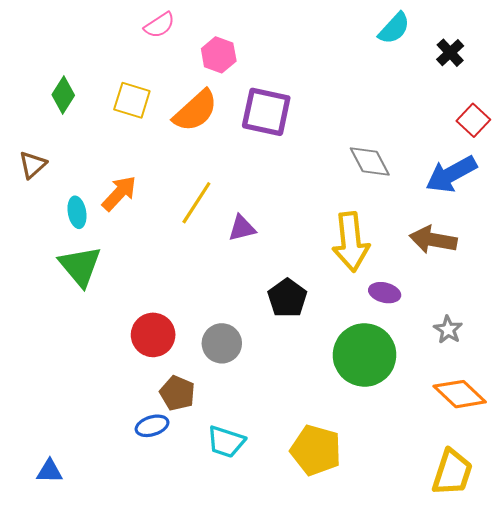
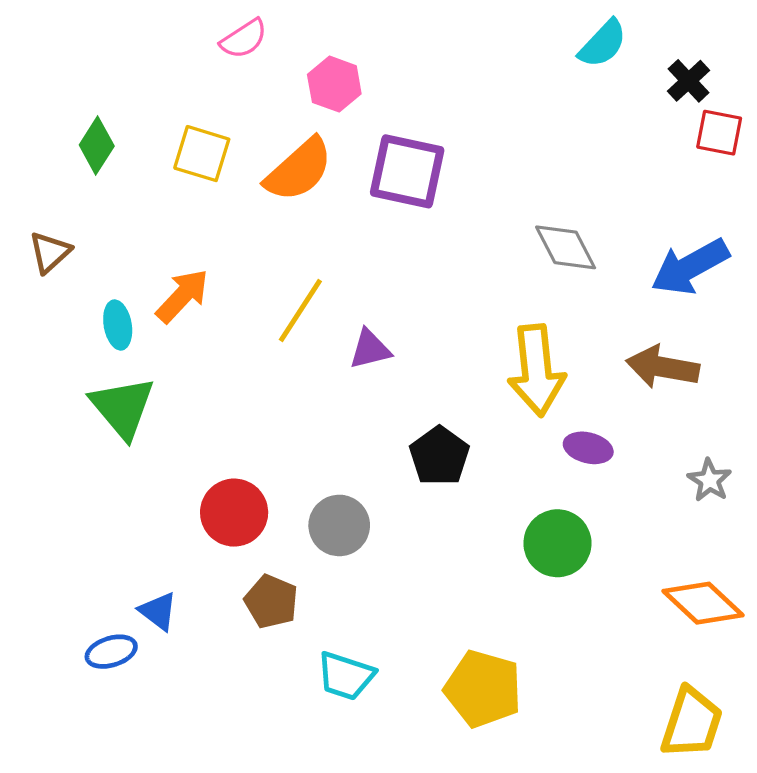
red square: (473, 120) -> (719, 133), moved, turned -32
gray star: (448, 330) -> (709, 480), moved
green circle: (365, 355) -> (557, 543), size x0.7
blue ellipse: (152, 426) -> (111, 652), moved
blue triangle: (49, 471) -> (158, 611), moved, turned 36

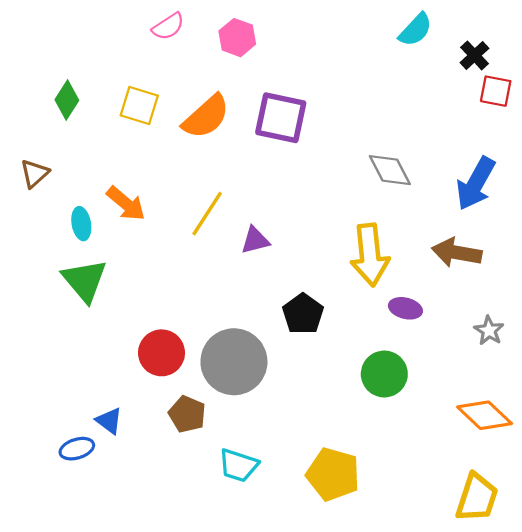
pink hexagon: (334, 84) -> (237, 38), moved
blue arrow: (690, 267) -> (476, 184), turned -32
orange arrow: (182, 296) -> (126, 204), turned 87
gray circle: (339, 525) -> (234, 362), size x1.6

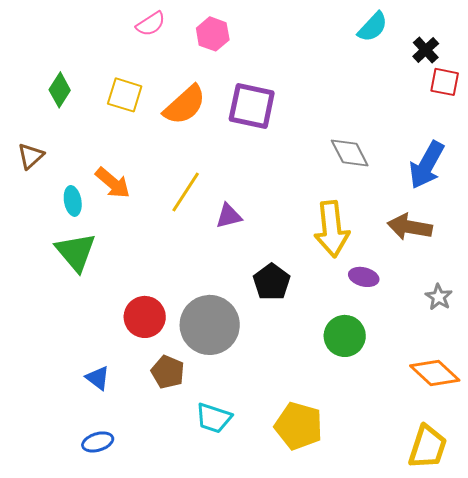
blue ellipse: (77, 449) -> (98, 442), moved

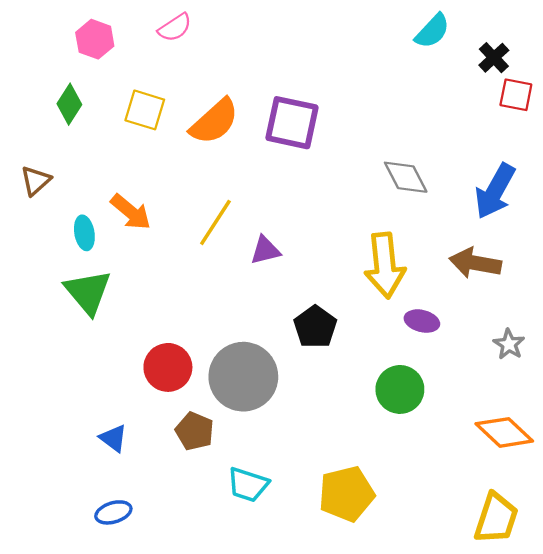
pink hexagon: (213, 34) -> (95, 39), moved
yellow pentagon: (299, 426) -> (347, 494), turned -30

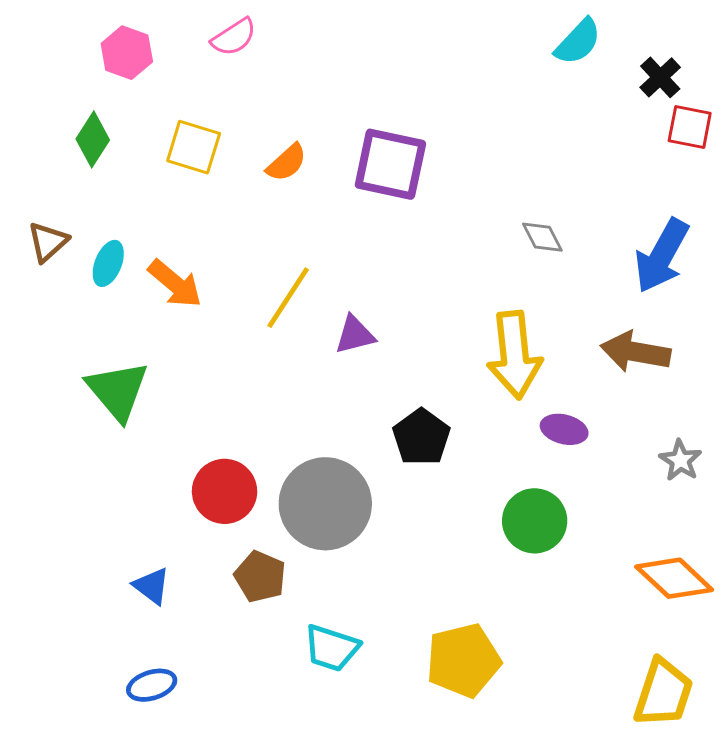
orange semicircle: (214, 122) -> (287, 163), size x0.6
gray diamond: (406, 177) -> (542, 237), size x0.7
cyan ellipse: (84, 233) -> (108, 263), moved, turned 32

